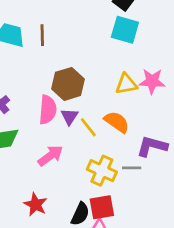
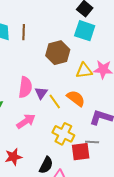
brown hexagon: (68, 84) -> (58, 53), moved
gray line: (132, 168) -> (92, 142), moved
red star: (36, 205) -> (13, 157), turned 30
red square: (102, 207) -> (81, 152), moved

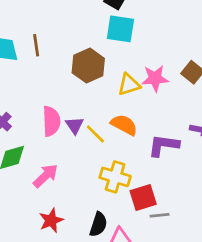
pink arrow: (26, 121) -> (45, 176), moved
gray line: (92, 142) -> (160, 215), moved

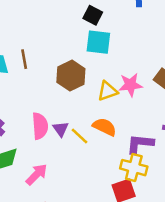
yellow cross: (115, 177) -> (134, 168), moved

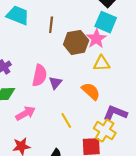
brown line: (24, 59) -> (51, 25), moved
pink star: (130, 85) -> (96, 39), moved, turned 30
yellow line: (79, 136) -> (66, 121), moved

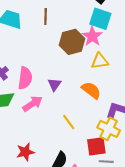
brown line: (51, 25) -> (46, 17), moved
pink semicircle: (40, 75) -> (25, 78), moved
pink arrow: (25, 113) -> (33, 104), moved

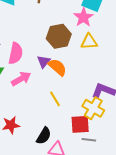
brown hexagon: (72, 42) -> (59, 36), moved
orange semicircle: (91, 90) -> (57, 67), moved

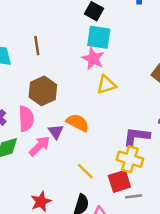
brown hexagon: (59, 36) -> (43, 91), moved
purple triangle: (44, 62) -> (56, 132), moved
yellow line: (55, 99) -> (85, 171), moved

